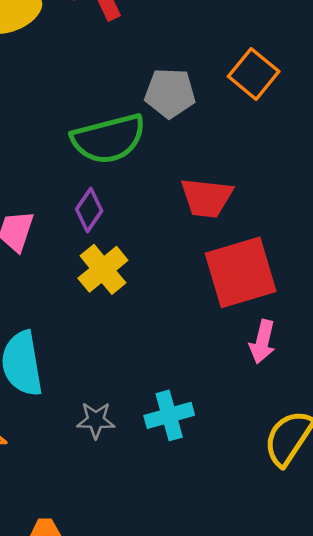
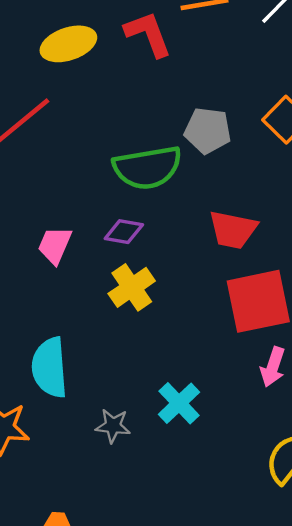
purple diamond: (89, 210) -> (124, 232), turned 60
cyan cross: (169, 415) -> (179, 403), moved, turned -33

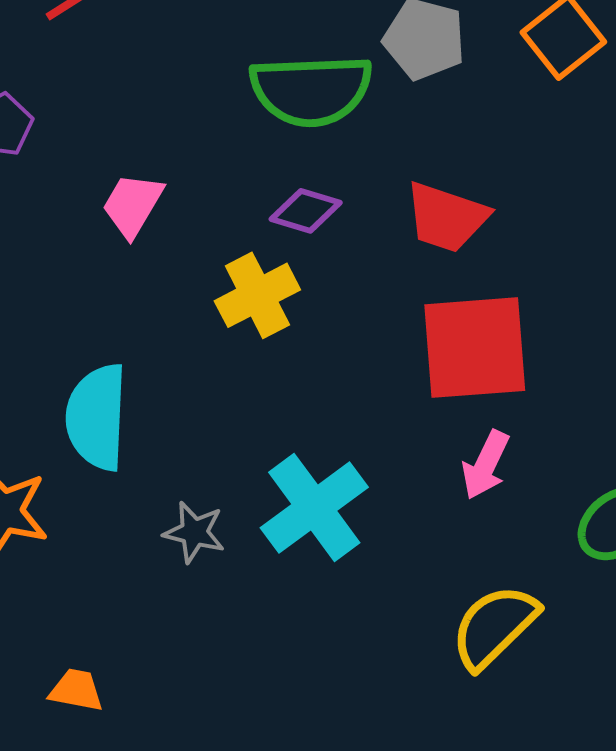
purple diamond: (124, 232) -> (306, 211), moved
cyan cross: (179, 403) -> (314, 508), size x1.4

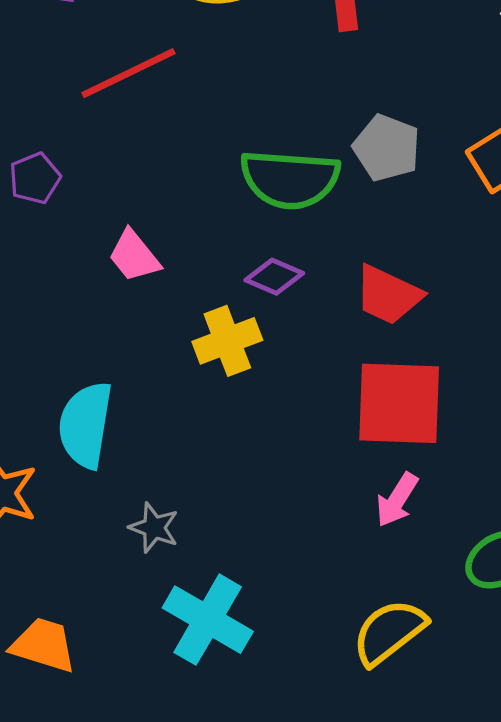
pink trapezoid: (133, 205) -> (134, 256), turned -76
cyan cross: (314, 508) -> (208, 620), moved, turned -30
orange trapezoid: (76, 690) -> (43, 645), size x1.5

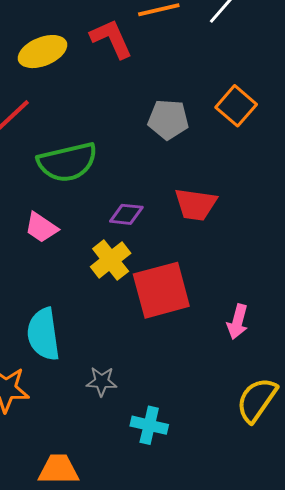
green semicircle: (290, 179) -> (67, 162), moved
red square: (399, 403) -> (161, 290), moved
cyan cross: (208, 620) -> (149, 425), size x0.7

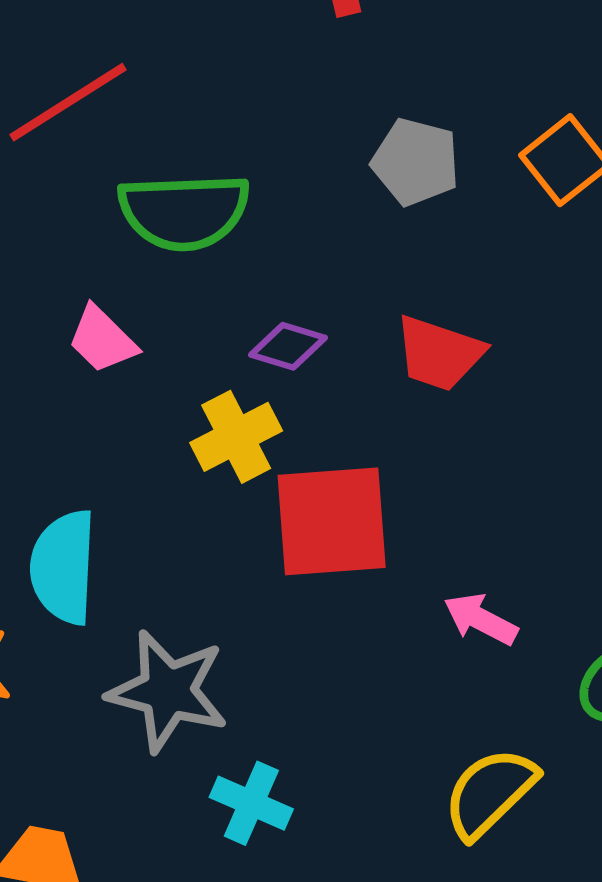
pink arrow: (238, 322) -> (481, 619), turned 92
gray star: (102, 381) -> (168, 691), size x1.8

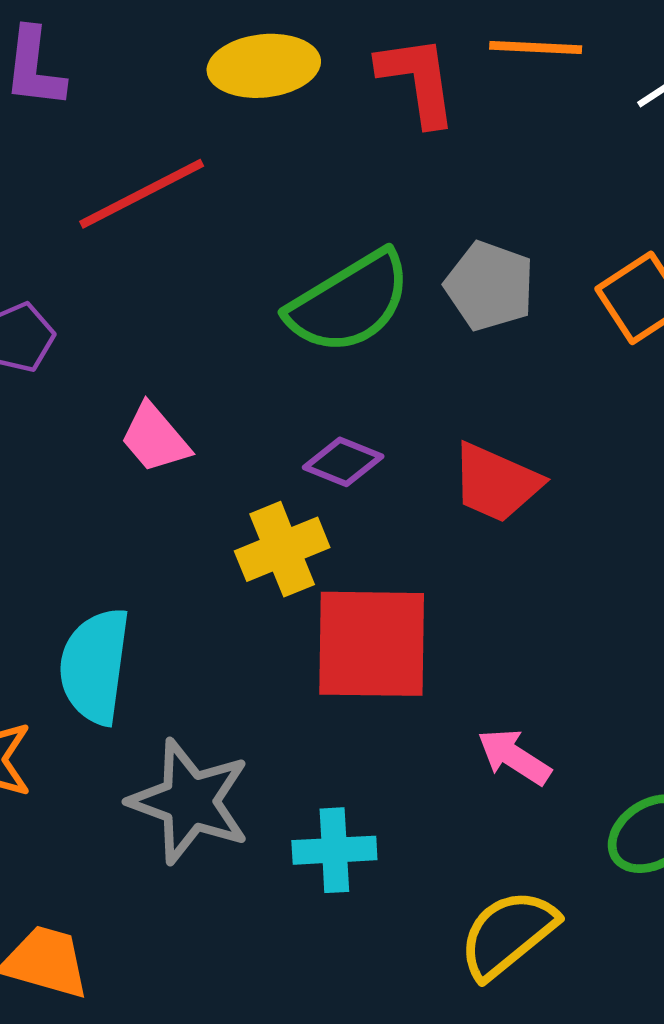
green semicircle: (184, 211) -> (349, 302), moved, turned -34
cyan cross: (251, 803) -> (334, 850), moved, turned -32

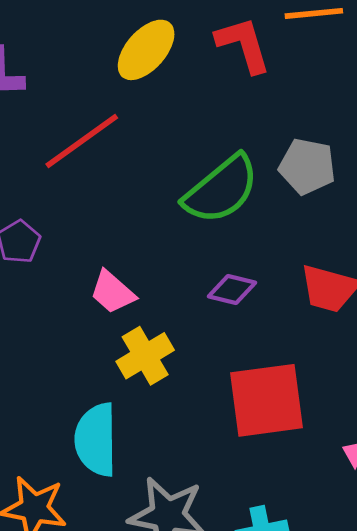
yellow ellipse: (264, 66) -> (146, 50), turned -34
yellow cross: (282, 549) -> (145, 356), moved

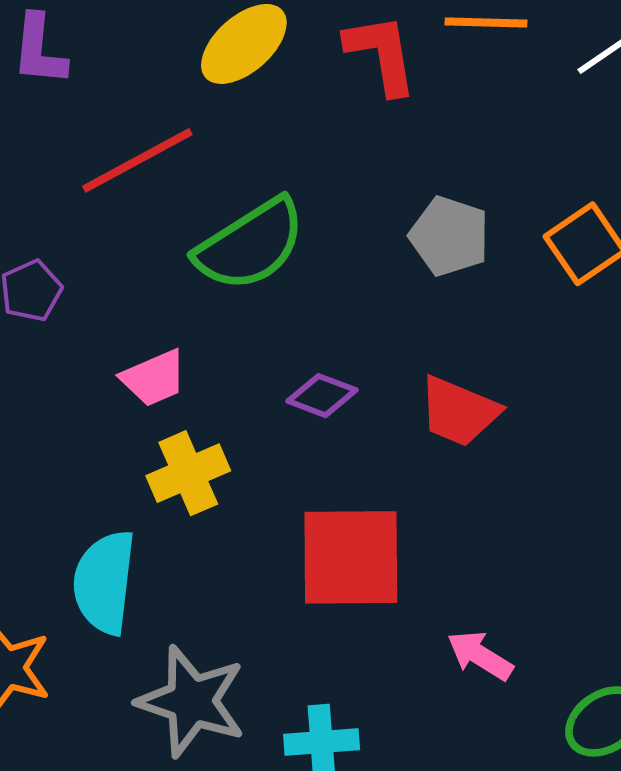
green semicircle: (221, 190) -> (250, 245), moved
pink trapezoid: (112, 292) -> (154, 378), turned -72

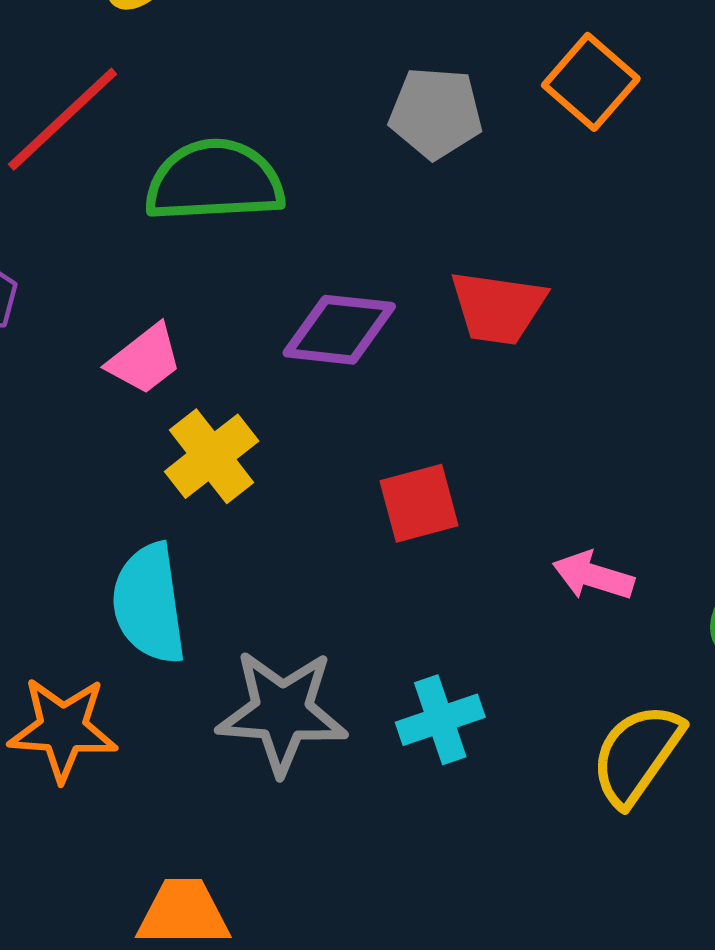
green semicircle: (250, 245) -> (214, 181), turned -136
purple diamond: (322, 396) -> (339, 330), size x1.4
red square: (351, 557) -> (419, 503), size x0.6

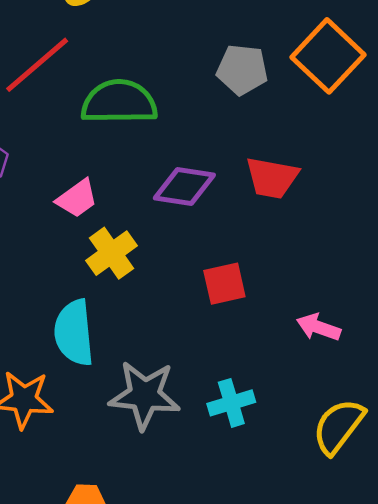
orange square: (591, 82) -> (328, 56), size x1.4

